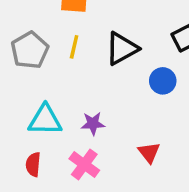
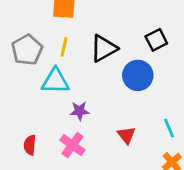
blue circle: (163, 81) -> (138, 75), size x1.4
cyan triangle: (45, 120) -> (55, 81), moved

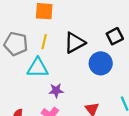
gray pentagon: (27, 50) -> (16, 44), turned -30

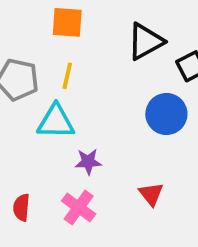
black triangle: (75, 43) -> (145, 41), moved

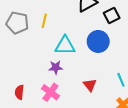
cyan triangle: (56, 122) -> (65, 46), moved

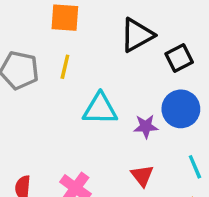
blue circle: (98, 41) -> (181, 109), moved
purple star: (56, 67) -> (146, 126), moved

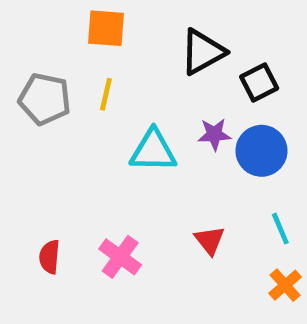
purple star: (146, 126) -> (214, 134), moved

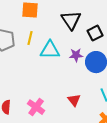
black triangle: (203, 52) -> (71, 20), turned -35
cyan triangle: (153, 151) -> (50, 50), moved

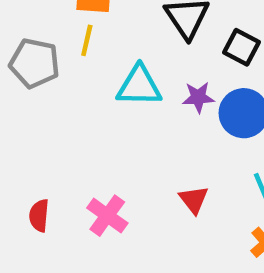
black square: (95, 33) -> (241, 47), turned -35
yellow line: (30, 38) -> (87, 40), moved

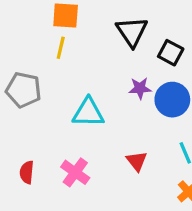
gray pentagon: (35, 63) -> (24, 90), moved
cyan triangle: (139, 86) -> (88, 113), moved

